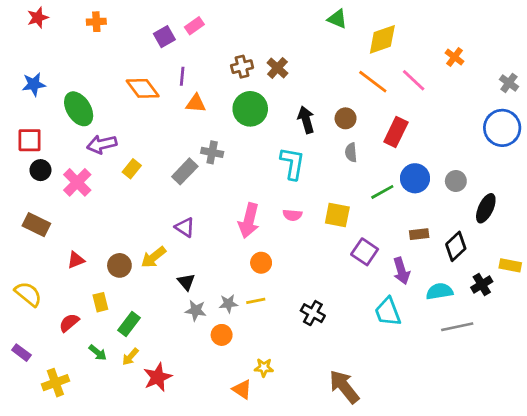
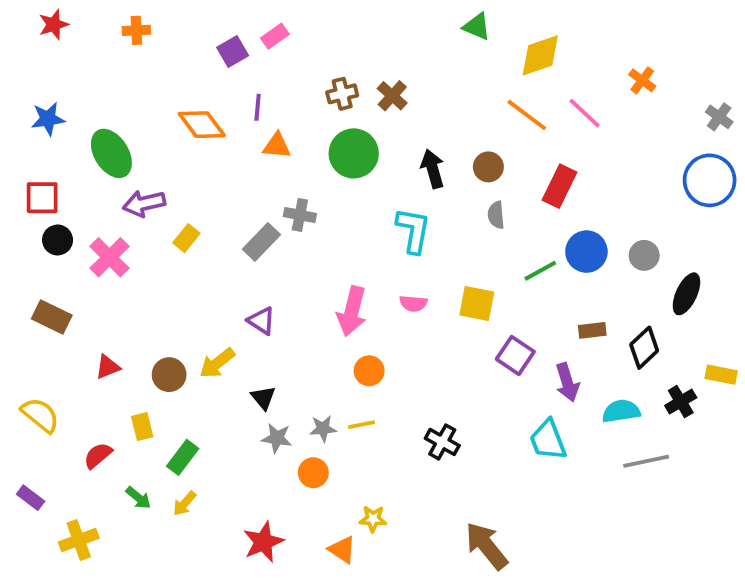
red star: (158, 377) -> (263, 542), moved

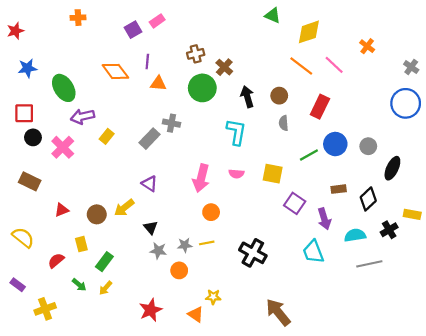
red star: (54, 25) -> (15, 31), moved
brown cross: (392, 96) -> (224, 67), moved
black cross: (442, 442) -> (253, 253), size x1.4

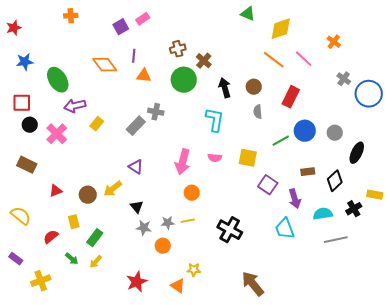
gray cross: (411, 67) -> (344, 79), moved

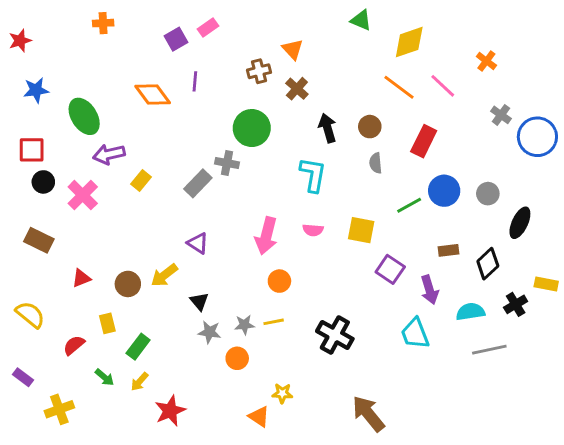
orange triangle: (144, 76) -> (293, 49), moved, turned 42
green circle: (184, 80) -> (252, 128), moved
red star: (137, 282) -> (170, 411), moved

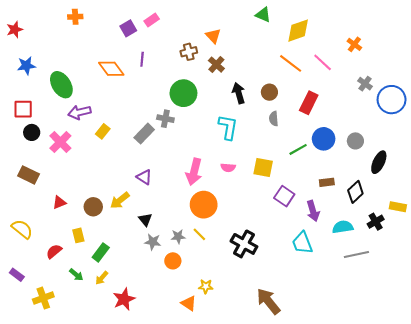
orange circle: (279, 281) -> (204, 205), size x1.6
yellow line: (274, 322) -> (199, 234), turned 56

